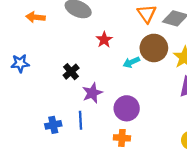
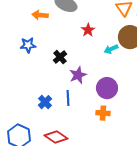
orange arrow: (36, 17) -> (40, 15), moved
blue star: (20, 63) -> (28, 45), moved
blue cross: (53, 125) -> (45, 102), turned -32

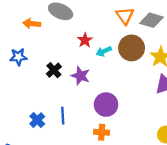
cyan arrow: (111, 49) -> (104, 51), moved
purple star: (78, 75) -> (81, 76), moved, turned -30

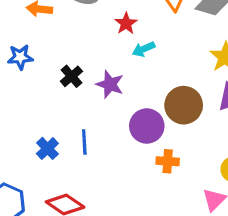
red star: (85, 40) -> (126, 23), moved
brown circle: (132, 48) -> (184, 105), moved
orange cross: (102, 132) -> (168, 161), moved

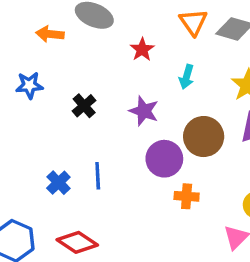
cyan arrow: (144, 49) -> (187, 77), moved, turned -50
purple star: (110, 84) -> (144, 111), moved

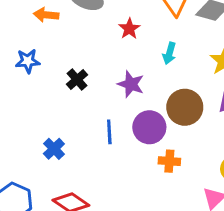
blue line: (98, 176) -> (109, 132), moved

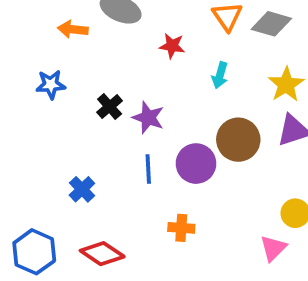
red star: (129, 29) -> (172, 46), turned -30
purple star: (131, 84) -> (148, 118), moved
orange cross: (169, 161) -> (181, 228), moved

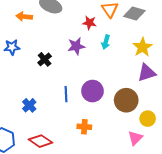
red star: (172, 46) -> (89, 23), moved
purple star: (148, 118) -> (76, 46), moved, turned -30
brown circle: (238, 140) -> (126, 100), moved

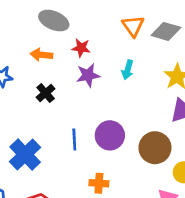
orange arrow: (24, 17) -> (41, 55), moved
red star: (89, 23) -> (81, 48), moved
blue cross: (29, 105) -> (25, 155), size x1.6

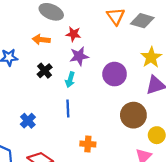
cyan arrow: (128, 70) -> (70, 80), moved
purple circle: (110, 135) -> (115, 74), moved
blue cross: (25, 155) -> (28, 121), size x0.6

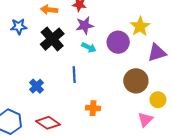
yellow star: (151, 57) -> (140, 26), moved
black cross: (45, 71) -> (52, 39), size x1.6
cyan arrow: (70, 80) -> (89, 47), moved, turned -80

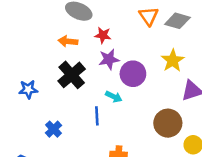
blue star: (19, 26) -> (28, 89), moved
purple circle: (118, 42) -> (133, 74), moved
cyan arrow: (89, 47) -> (114, 97), moved

